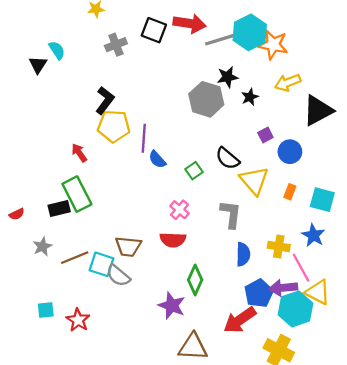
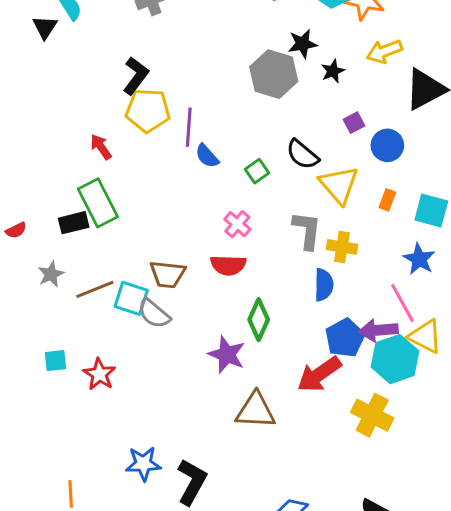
yellow cross: (279, 246) -> (342, 247), moved

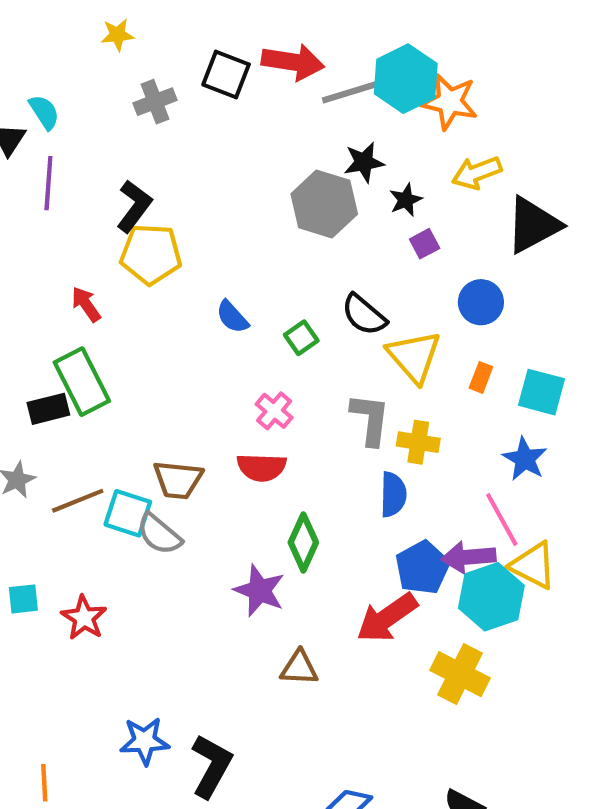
purple square: (354, 123) -> (425, 244), moved
purple line: (189, 127) -> (48, 183), moved
brown triangle: (256, 411) -> (299, 668), size x0.7

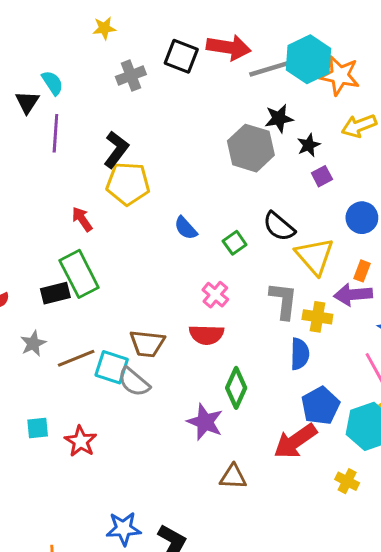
purple arrow: (468, 557) -> (353, 295), moved
yellow cross: (460, 674) -> (347, 481), size x0.6

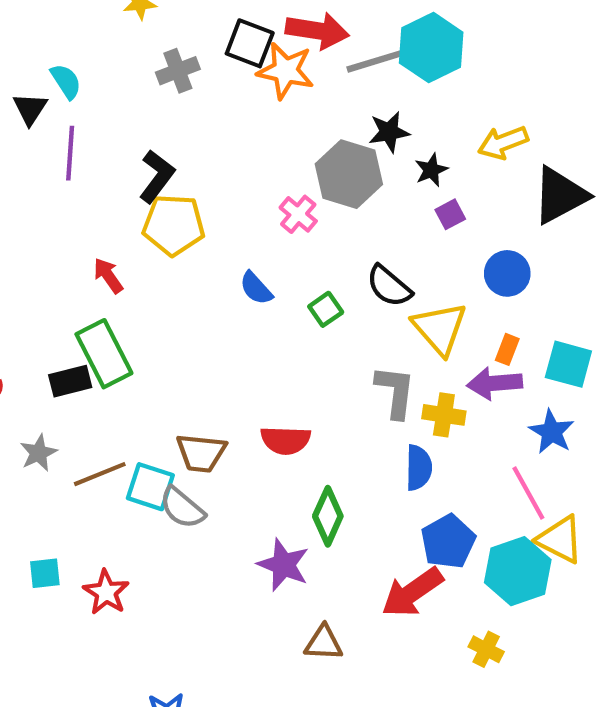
orange star: (340, 76) -> (286, 71), moved
pink cross: (215, 295) -> (298, 214), moved

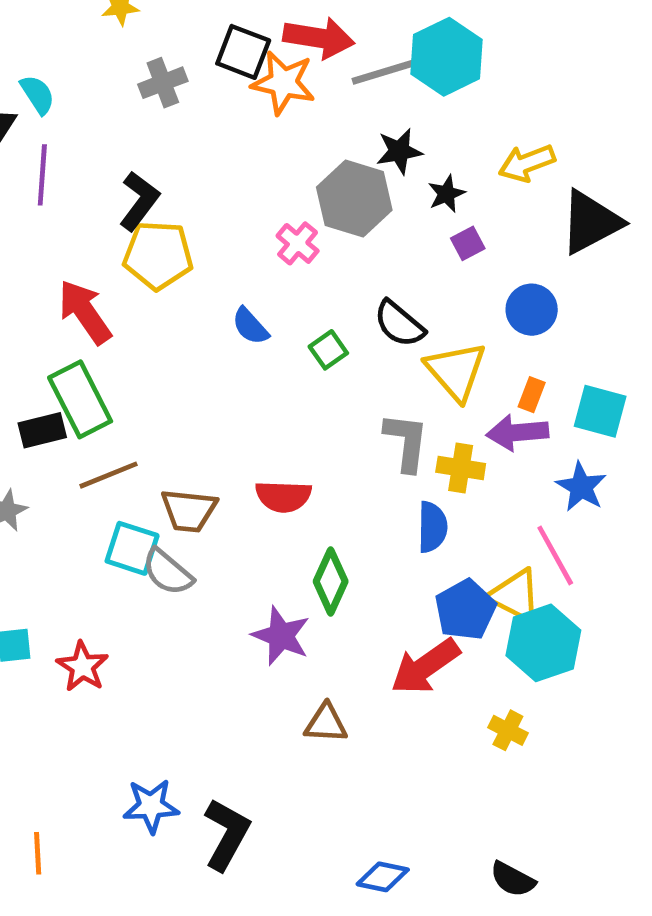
red arrow: (108, 276) -> (85, 312), size x1.6
brown line: (100, 474) -> (108, 475), moved
yellow triangle: (560, 539) -> (515, 596), moved

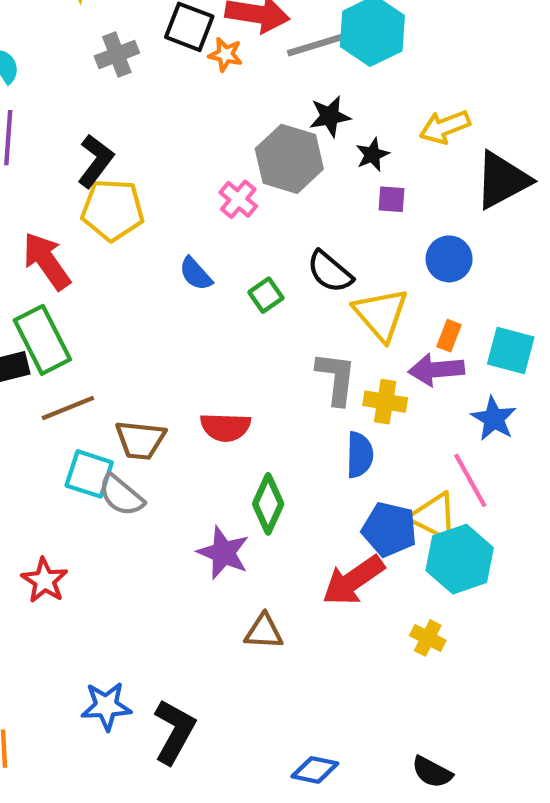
orange star: (283, 83) -> (225, 55), size x0.6
purple square: (468, 243) -> (392, 199), turned 32
blue pentagon: (465, 610) -> (389, 529), turned -30

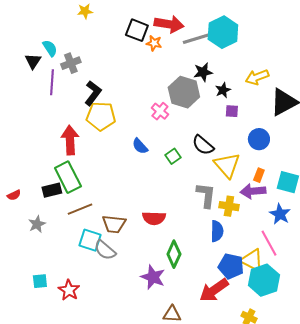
gray cross: (117, 55) -> (71, 63), moved
red arrow: (47, 261) -> (70, 140), turned 32

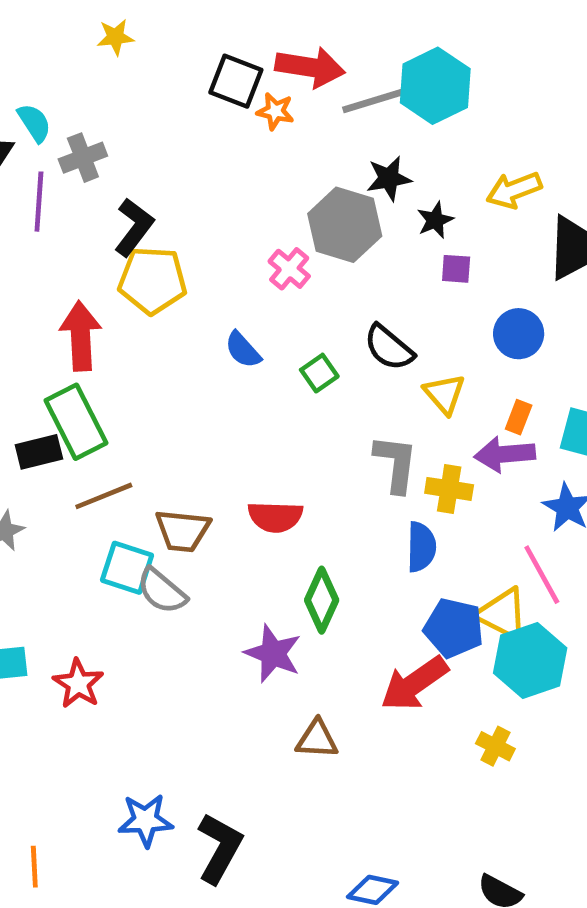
yellow triangle: (227, 165) -> (444, 394), size x0.7

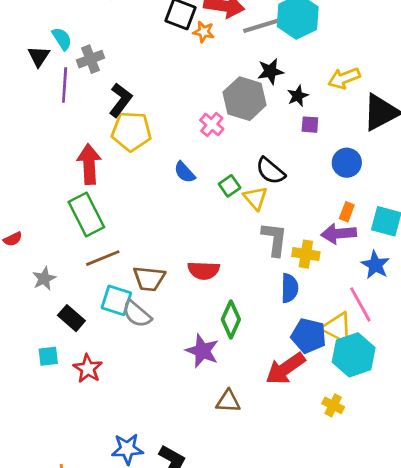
yellow triangle: (444, 394) -> (255, 198), moved
black rectangle: (39, 452) -> (71, 318), moved, turned 55

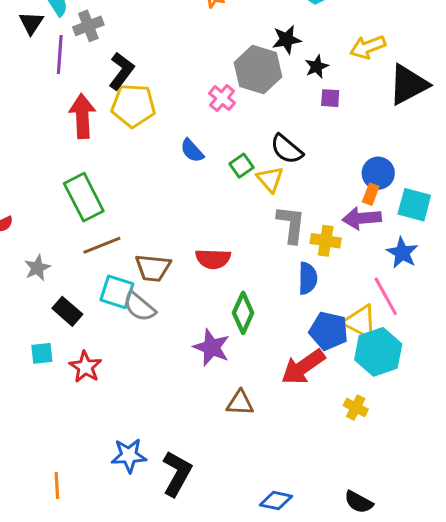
blue circle: (347, 163) -> (378, 173), moved
red arrow: (89, 164) -> (82, 116), moved

